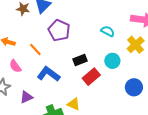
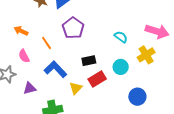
yellow triangle: (74, 104) -> (76, 88), moved, turned 40

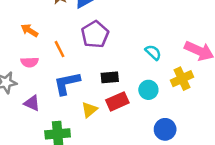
pink semicircle: (24, 56) -> (30, 62), turned -72
blue L-shape: (55, 69) -> (67, 83), turned -65
purple triangle: (30, 88) -> (32, 103), turned 32

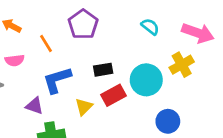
cyan semicircle: (153, 52) -> (150, 27), moved
cyan circle: (148, 90) -> (146, 80), size x1.5
purple triangle: (32, 103) -> (34, 106), moved

